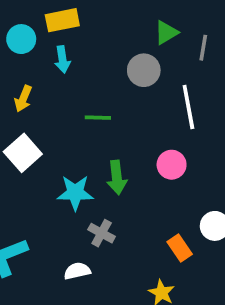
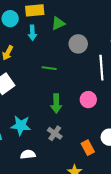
green triangle: (166, 33) -> (58, 23), moved
cyan star: (75, 193) -> (21, 126), moved
gray cross: (102, 233) -> (55, 133), moved

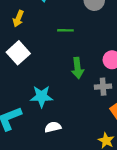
gray cross: (55, 133) -> (103, 87), moved, turned -32

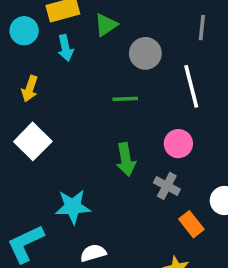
green line: (65, 30) -> (125, 99), moved
gray cross: (103, 87) -> (167, 186), turned 35

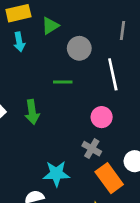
green arrow: (126, 159) -> (32, 112), moved
cyan star: (73, 207) -> (56, 174), moved
orange rectangle: (191, 224) -> (109, 178), size x1.5

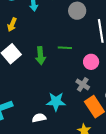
green line: (63, 82) -> (65, 48), moved

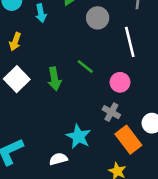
green line: (65, 48) -> (85, 67), turned 40
cyan star: (56, 102) -> (78, 136), turned 30

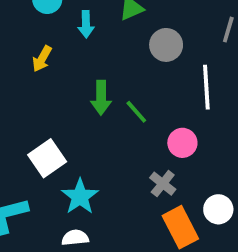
white square: (17, 79) -> (47, 158), moved
green arrow: (54, 79) -> (101, 98), moved
cyan star: (78, 136) -> (80, 197), moved

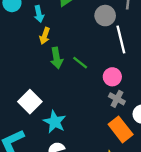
gray circle: (166, 45) -> (105, 16), moved
yellow arrow: (42, 59) -> (45, 36), moved
gray cross: (163, 184) -> (117, 99), moved

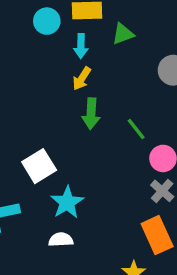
green line: (80, 63) -> (136, 129), moved

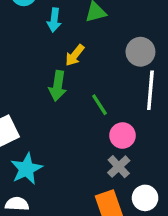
yellow arrow: (82, 79) -> (75, 55), moved

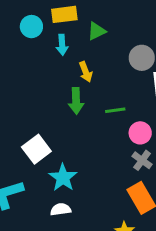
yellow arrow: (75, 55) -> (86, 72), turned -48
green line: (99, 105) -> (115, 110), turned -54

